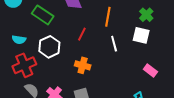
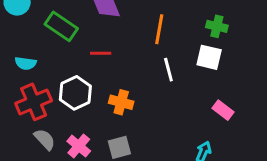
green cross: (146, 15) -> (217, 26), turned -32
red line: (82, 34) -> (101, 53), moved, turned 64
white hexagon: (49, 47) -> (75, 93), moved

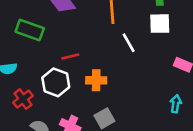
red line: (101, 53) -> (70, 57), moved
red cross: (34, 102) -> (23, 99), size x0.7

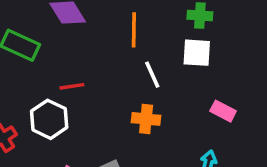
orange cross: (96, 80) -> (146, 119), moved

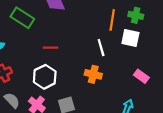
orange line: (134, 30) -> (112, 20), moved
white hexagon: (49, 119) -> (45, 77), moved

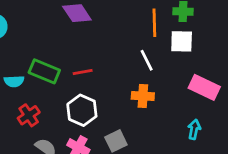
green rectangle: (22, 18) -> (44, 71), moved
pink rectangle: (141, 76) -> (204, 87), size x1.5

